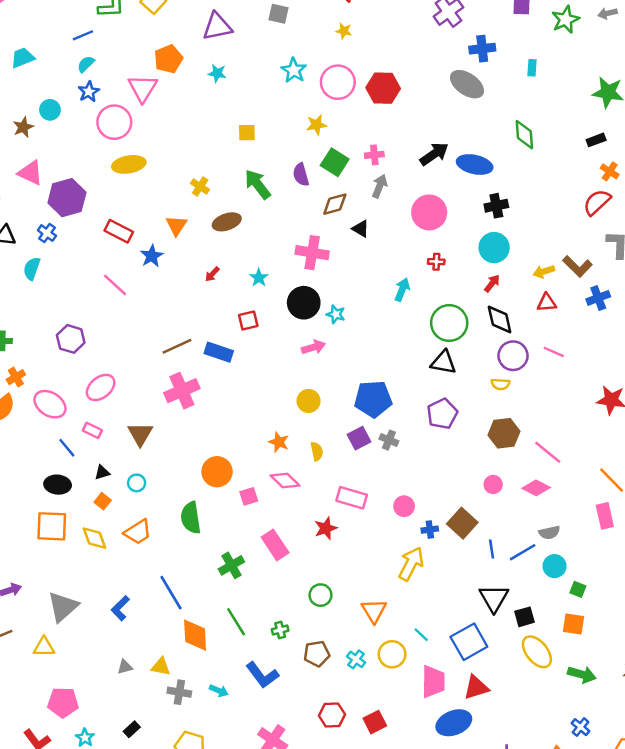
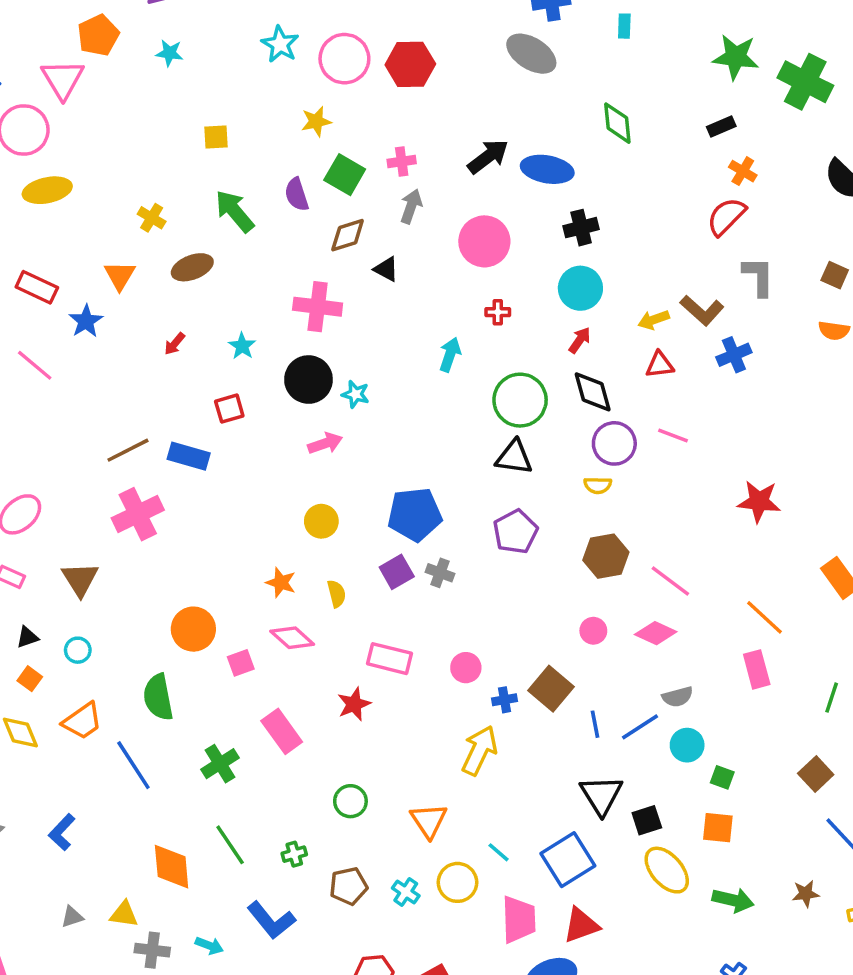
blue line: (171, 593) -> (133, 765), moved

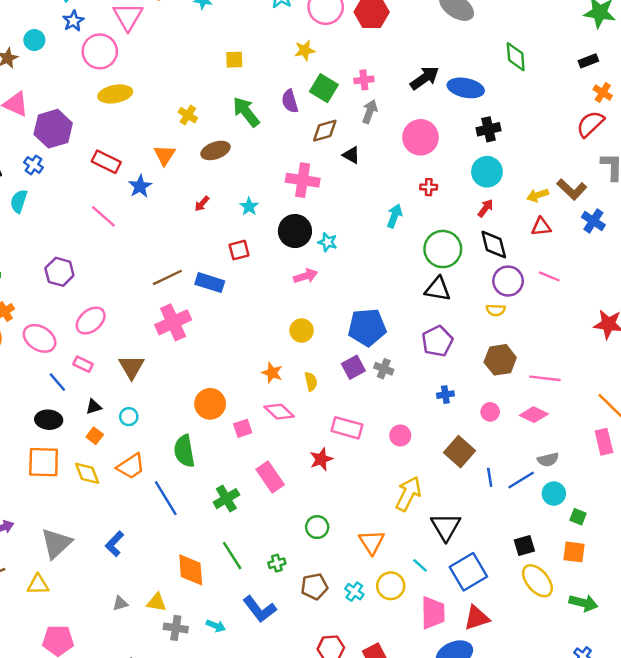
blue cross: (734, 355) -> (593, 221), turned -35
pink line: (670, 581) -> (545, 378), turned -32
blue cross: (505, 700) -> (445, 395), moved
black triangle: (601, 795) -> (446, 527), moved

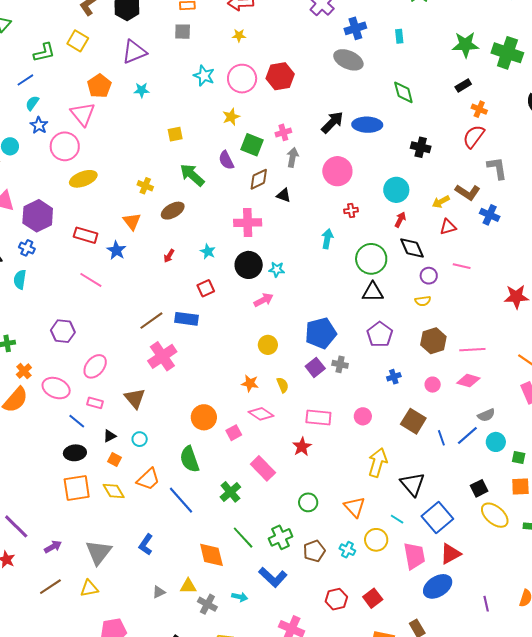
black cross: (488, 129) -> (421, 147), moved, turned 36
purple circle: (508, 281) -> (429, 276), size x0.7
green cross: (277, 563) -> (280, 537), size x1.6
gray cross: (176, 628) -> (207, 604), turned 30

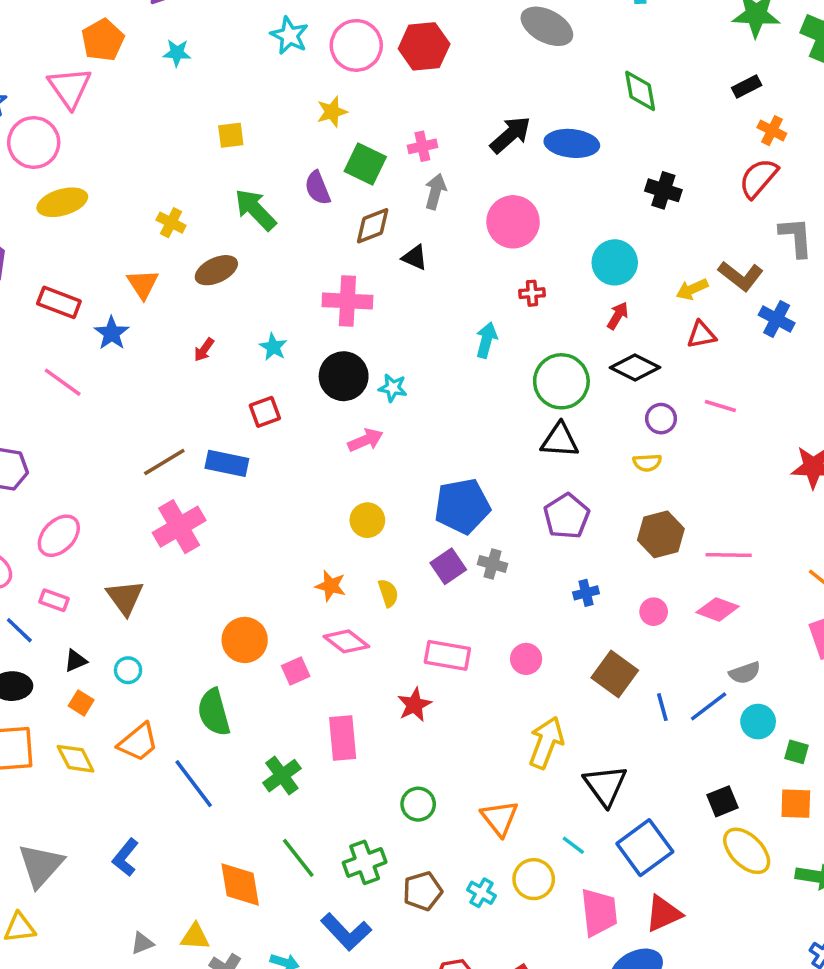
black diamond: (412, 248) -> (635, 368), turned -44
pink rectangle: (263, 468) -> (343, 738), turned 35

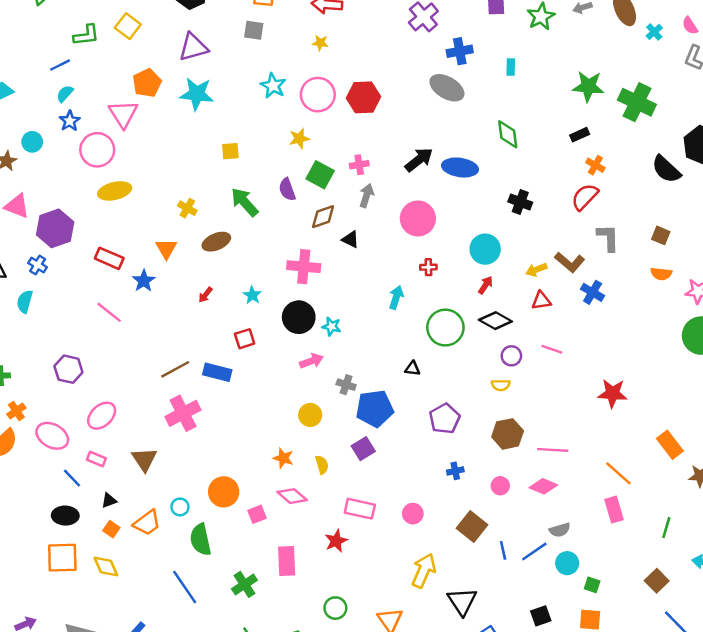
cyan star: (177, 53) -> (197, 94), size x1.8
black triangle: (560, 440) -> (412, 369), moved, size x0.6
gray cross: (493, 564) -> (346, 385), moved
cyan circle: (128, 670) -> (180, 507), moved
orange trapezoid: (138, 742) -> (147, 523), moved

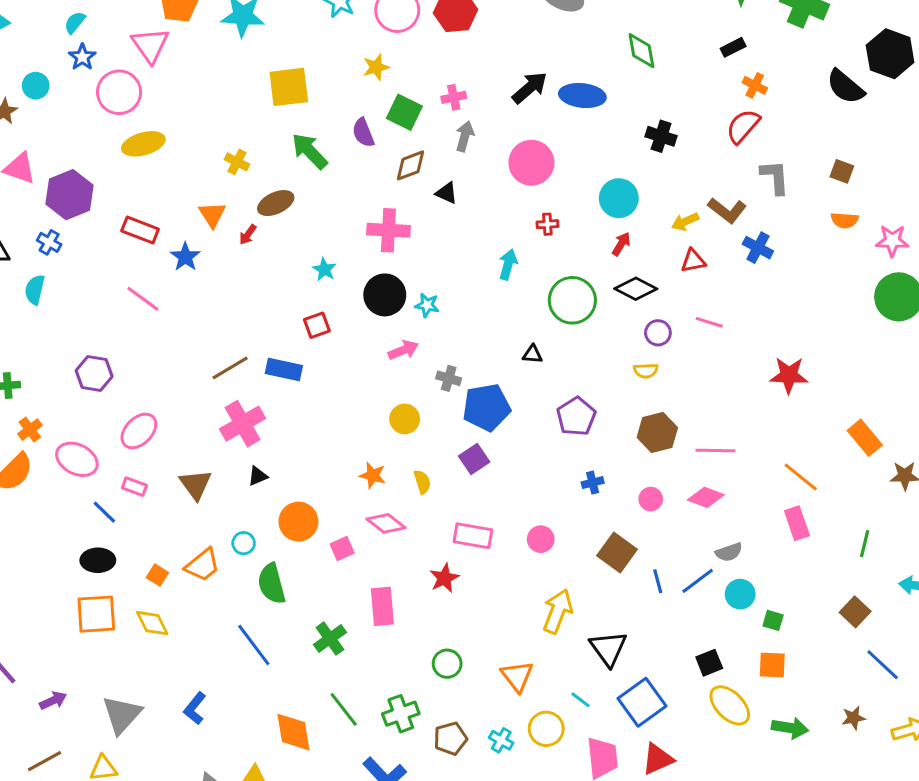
yellow square: (230, 151) -> (289, 87), size x1.8
red arrow: (205, 295) -> (248, 235), moved
black triangle: (109, 500) -> (258, 476), moved

